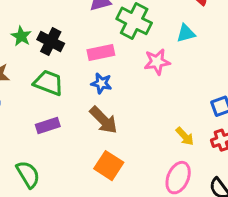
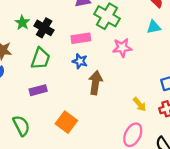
cyan triangle: (186, 33) -> (154, 27), moved
green trapezoid: (48, 83) -> (41, 58), turned 85
brown arrow: (104, 120) -> (95, 83), moved, turned -130
orange square: (109, 166) -> (66, 122), moved

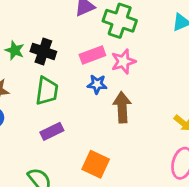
pink star: (122, 48) -> (123, 61), moved

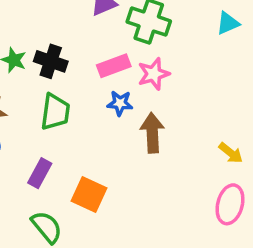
purple rectangle: (52, 131) -> (40, 173), moved, turned -35
orange square: (96, 164) -> (89, 194), moved

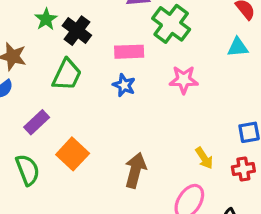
pink star: (154, 74) -> (184, 80), moved
brown arrow: (152, 133) -> (135, 170), moved

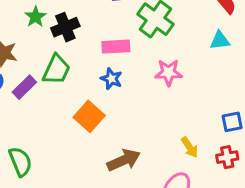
black cross: (77, 31) -> (65, 27), turned 32
purple rectangle: (37, 122) -> (24, 87), moved
orange square: (73, 154) -> (89, 116), moved
brown arrow: (135, 170) -> (124, 160), turned 52

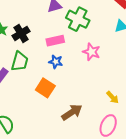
pink star: (169, 72) -> (91, 52), turned 30

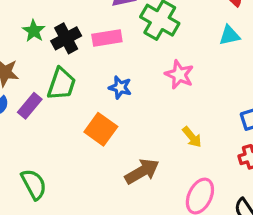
pink rectangle: (55, 41) -> (107, 38), moved
yellow arrow: (113, 97) -> (192, 137), moved

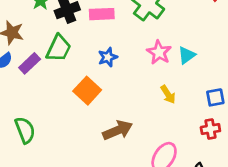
cyan triangle: (229, 35) -> (187, 55), moved, turned -30
blue star: (120, 87) -> (108, 57), turned 30
yellow arrow: (192, 137) -> (168, 94), moved

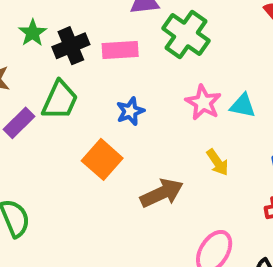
cyan triangle: (187, 55) -> (243, 106), turned 48
brown arrow: (118, 130) -> (162, 193), moved

